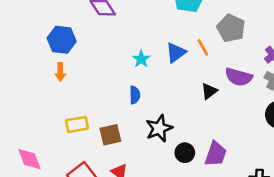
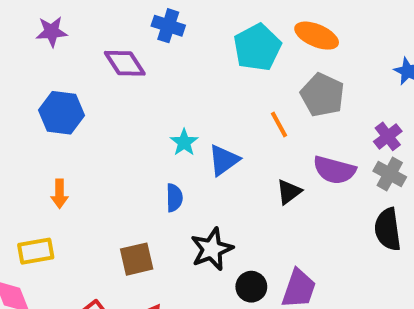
blue triangle: (176, 53) -> (224, 160), moved
orange arrow: (60, 72) -> (60, 194), moved
yellow rectangle: (77, 124) -> (36, 251), moved

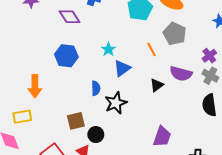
blue hexagon: (61, 113) -> (66, 56), moved
cyan star: (184, 142) -> (108, 49), moved
orange arrow: (60, 194) -> (35, 86), size x1.5
black star: (212, 249) -> (116, 103), moved
black circle: (251, 287) -> (96, 135), moved

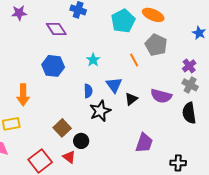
blue triangle: (122, 68) -> (114, 85), moved, turned -30
purple semicircle: (181, 74) -> (161, 96), moved
black triangle: (157, 85) -> (131, 99), moved
blue semicircle: (96, 88) -> (88, 91), moved
brown square: (76, 121) -> (62, 128), turned -30

